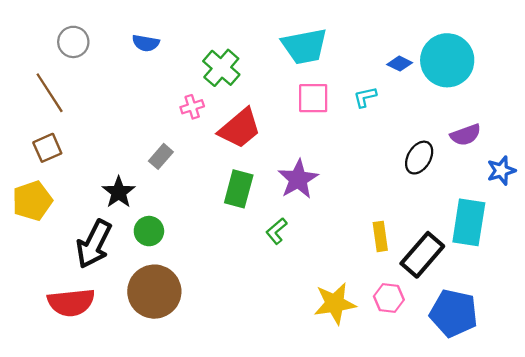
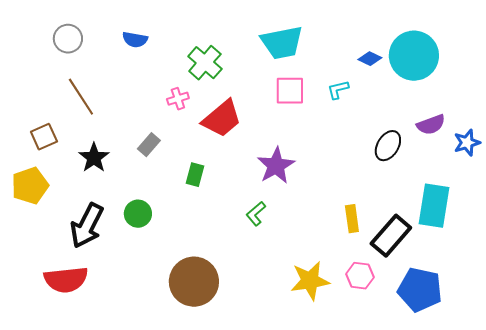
brown line: (50, 93) -> (81, 97), moved
blue star: (501, 171) -> (467, 143), moved
green rectangle: (239, 189) -> (195, 175), moved, size x0.7
black star: (119, 192) -> (94, 158), moved
brown circle: (154, 292) -> (194, 282), moved

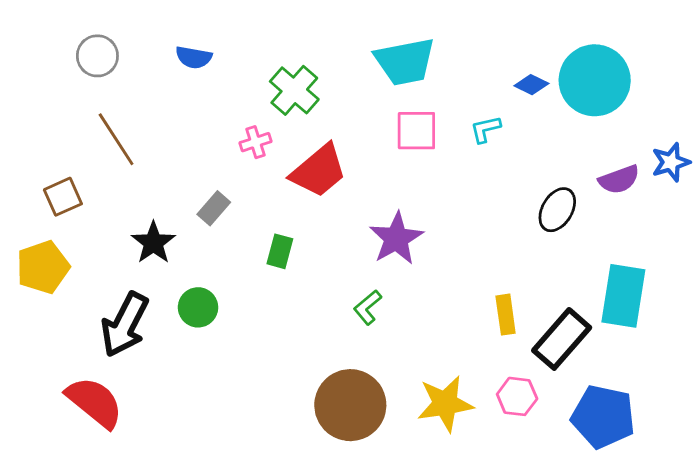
blue star: (467, 143) -> (671, 162), moved
black star: (94, 158) -> (153, 243), moved
red semicircle: (66, 280) -> (95, 402), turned -135
brown circle: (194, 282) -> (350, 405), moved

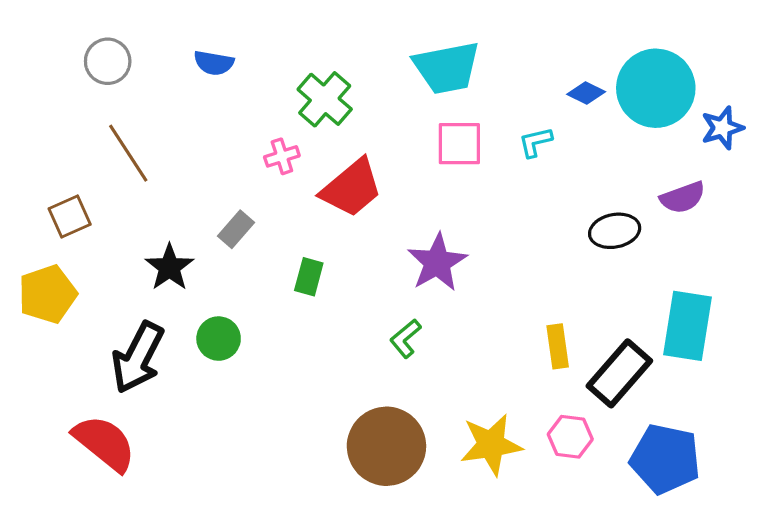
blue star: (671, 162) -> (722, 128), moved
black ellipse: (557, 210) -> (615, 231), turned 48

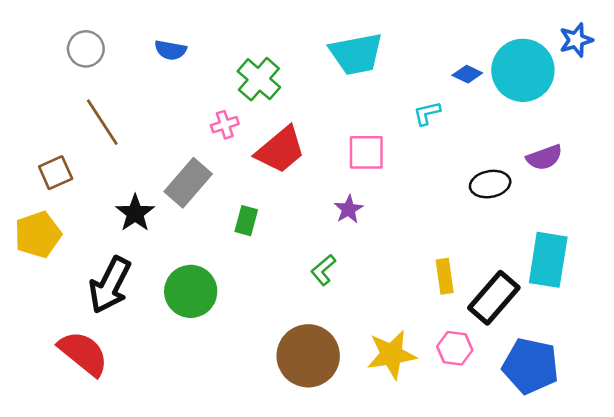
blue star: (722, 128) -> (576, 40), moved
pink square: (459, 144) -> (366, 152), moved
gray rectangle: (236, 229) -> (188, 183), size x1.6
purple star: (437, 262) -> (349, 209), size x0.6
green circle: (219, 339) -> (191, 291), moved, size x1.5

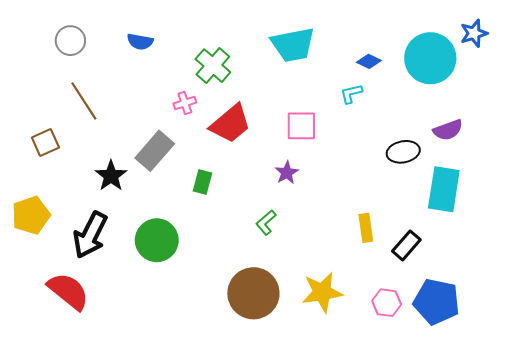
blue diamond: (467, 74) -> (369, 61), moved
yellow pentagon: (38, 235) -> (31, 215), moved
cyan rectangle: (548, 260) -> (444, 189), moved
black rectangle: (494, 298) -> (406, 245), size x0.7
pink hexagon: (455, 348) -> (387, 303), moved

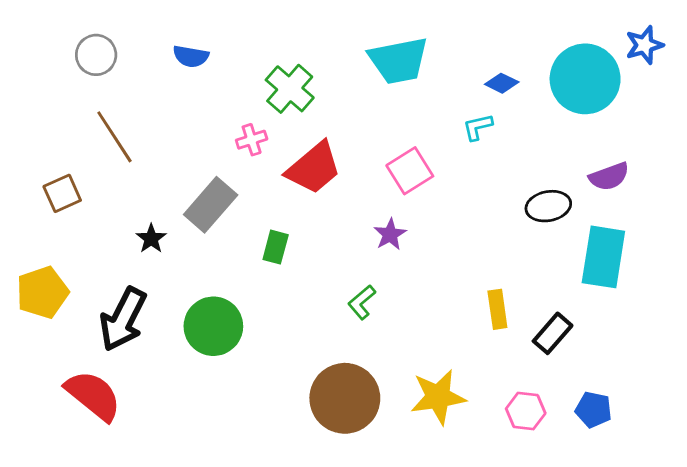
pink square: (301, 126) -> (410, 171), turned -32
black star: (111, 176) -> (151, 239), size x0.7
blue pentagon: (437, 302) -> (594, 410), size x0.6

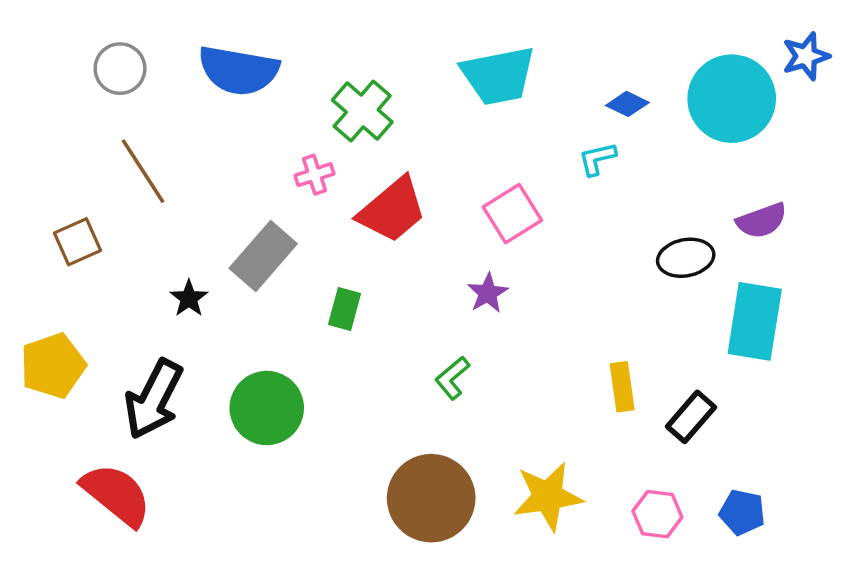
blue semicircle: (191, 56) -> (238, 70), size x1.8

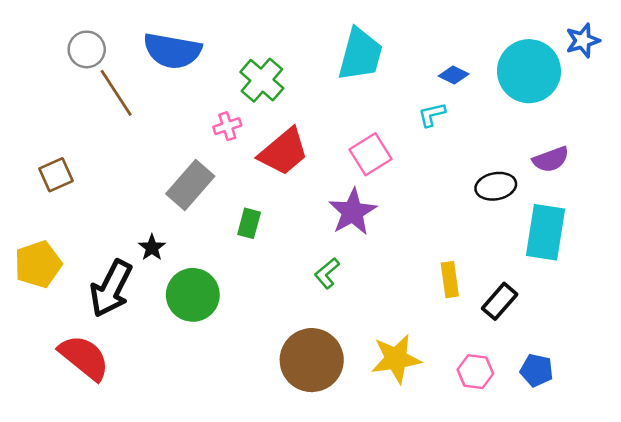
cyan trapezoid: (498, 76) -> (360, 55), turned -64
brown line: (143, 171) -> (116, 93), moved
purple star: (488, 293) -> (353, 212), size x1.6
black star: (189, 298) -> (152, 248), moved

